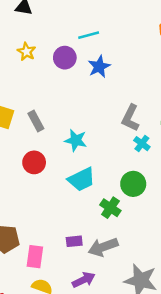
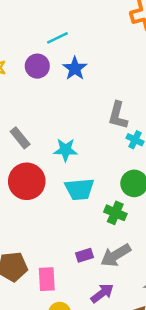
red circle: (34, 162) -> (27, 181), size x1.5
cyan trapezoid: (81, 179) -> (79, 189), turned 32

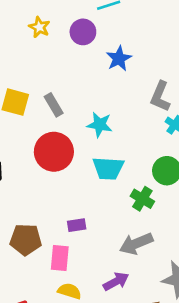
blue star: (75, 68) -> (119, 59), moved
purple rectangle: (84, 255) -> (77, 225), moved

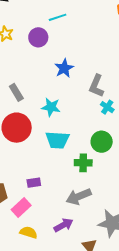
blue star: (119, 59) -> (64, 68), moved
green cross: (142, 199) -> (83, 163), turned -30
pink rectangle: (60, 258) -> (21, 207), turned 42

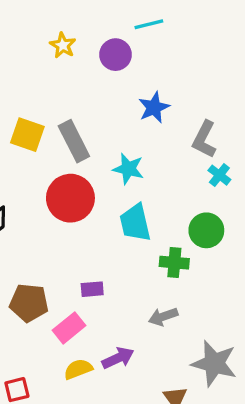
gray rectangle: (16, 92) -> (74, 141), size x1.4
cyan trapezoid: (57, 140) -> (135, 223), turned 70
gray arrow: (79, 197) -> (163, 317), size x0.7
purple arrow: (63, 225) -> (118, 358), moved
yellow semicircle: (28, 232) -> (78, 369), turned -42

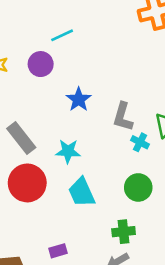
green cross: (174, 263) -> (124, 232), moved

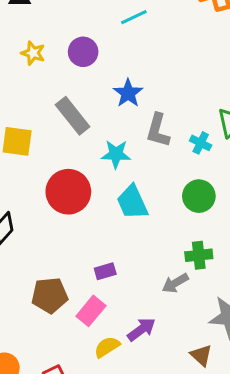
cyan line: (62, 35) -> (134, 17), moved
gray L-shape: (123, 117) -> (158, 130), moved
gray rectangle: (21, 138) -> (73, 116), moved
green cross: (124, 232) -> (199, 255), moved

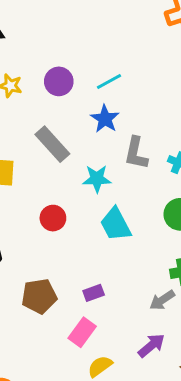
cyan line: (134, 17) -> (109, 81), moved
red circle: (68, 192) -> (53, 218), size x0.6
brown pentagon: (50, 295) -> (39, 296), moved
purple arrow: (141, 329) -> (151, 345), moved

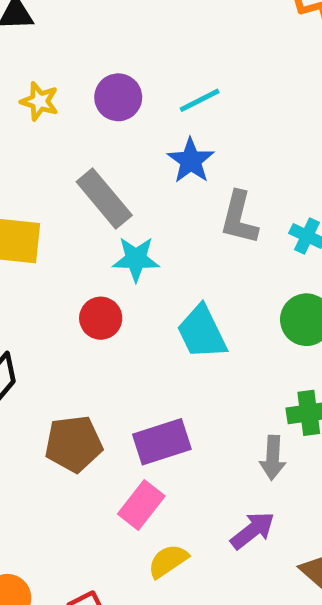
cyan star: (97, 179) -> (136, 259), moved
purple rectangle: (94, 293) -> (162, 442), size x1.6
gray arrow: (162, 300) -> (273, 458), turned -55

